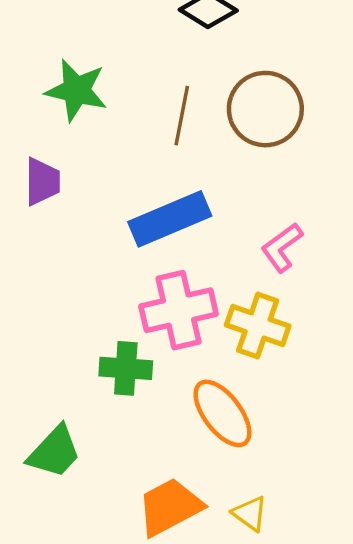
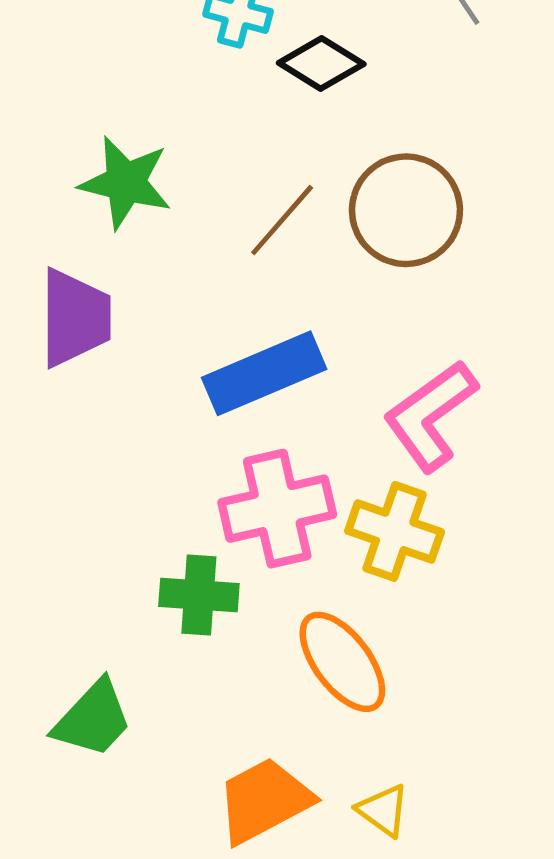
brown line: (182, 116) -> (282, 220), turned 30
purple trapezoid: (42, 182) -> (75, 318), size x1.4
pink L-shape: (282, 247) -> (430, 416), size x1.5

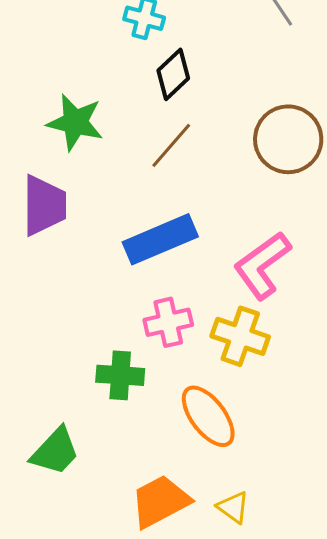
black diamond: (321, 64) -> (173, 74), moved, turned -75
brown circle: (406, 210) -> (288, 139), moved
pink cross: (277, 509) -> (168, 322), size x0.7

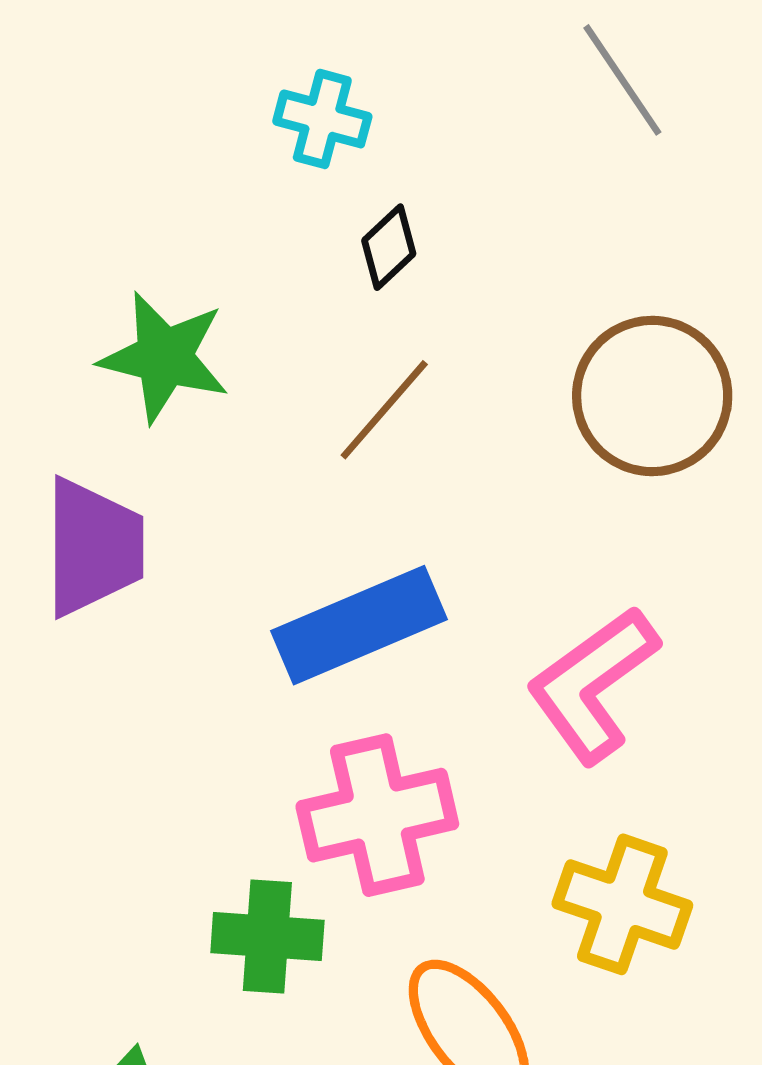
black diamond: (173, 74) -> (389, 247), size x0.7
pink cross: (168, 322) -> (377, 815), size x1.4
yellow cross: (240, 336) -> (622, 904), moved

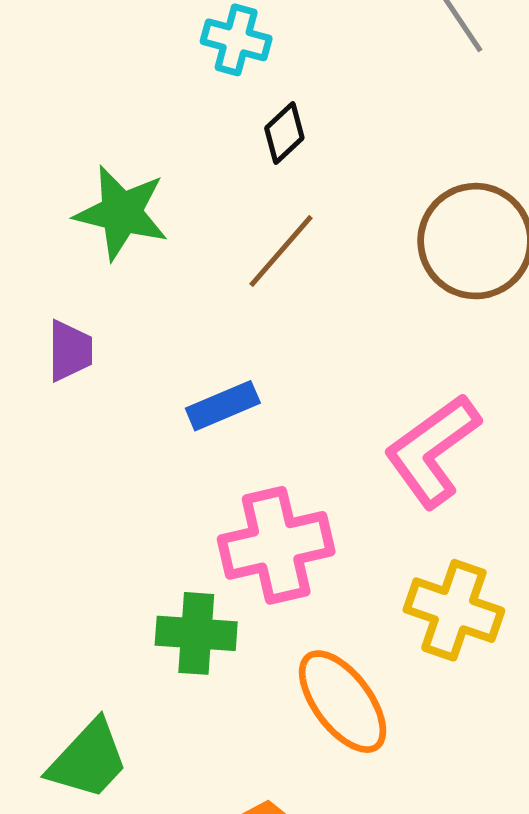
purple trapezoid: (93, 547) -> (70, 351), size x0.6
blue rectangle: (359, 625) -> (223, 406), moved, size x0.6

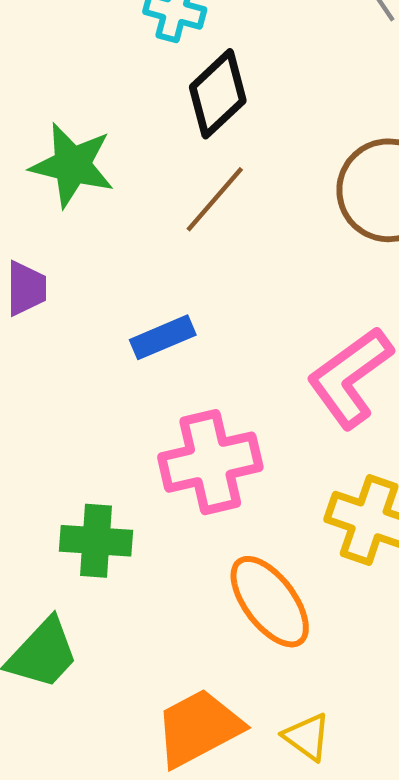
black diamond: (284, 133) -> (218, 94), size x1.6
green cross: (196, 633) -> (96, 541), moved

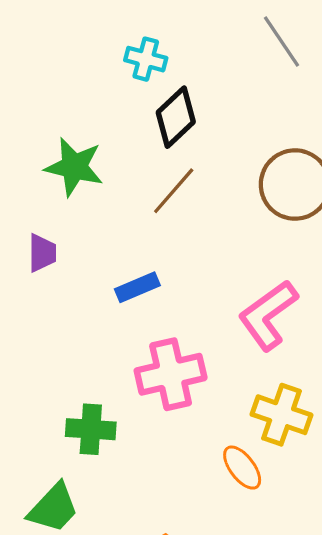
orange ellipse: (270, 602) -> (242, 468), moved, size x0.7

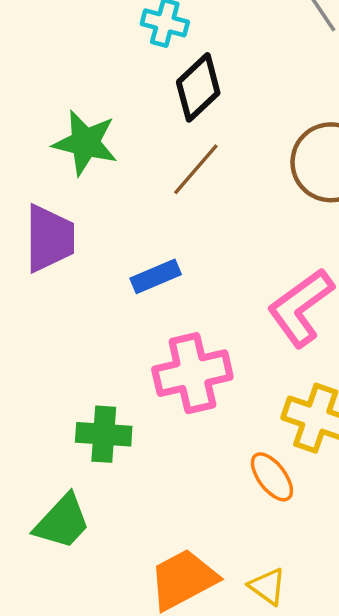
purple trapezoid: (42, 253) -> (50, 238), size x1.6

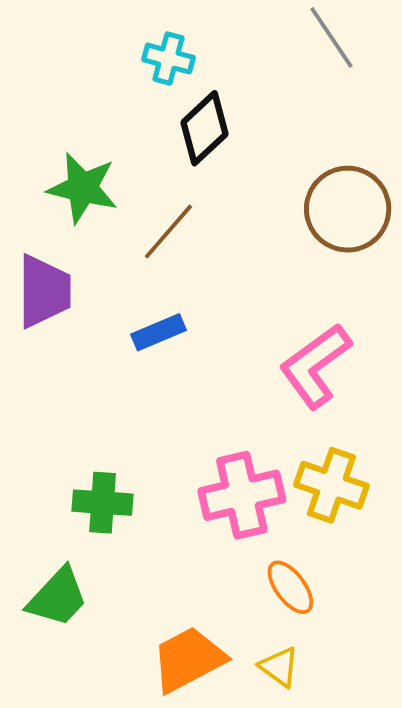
brown line: (196, 169) -> (168, 231), moved
pink cross: (192, 373) -> (242, 495), moved
orange ellipse: (272, 477) -> (290, 587), moved

